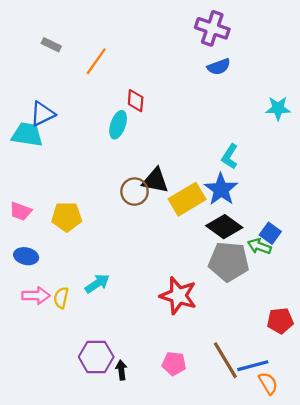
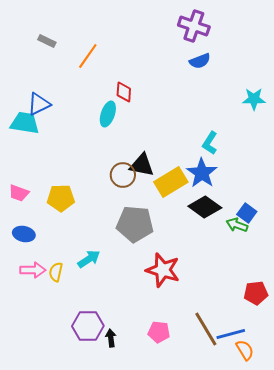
gray pentagon: (229, 262) -> (135, 224), moved

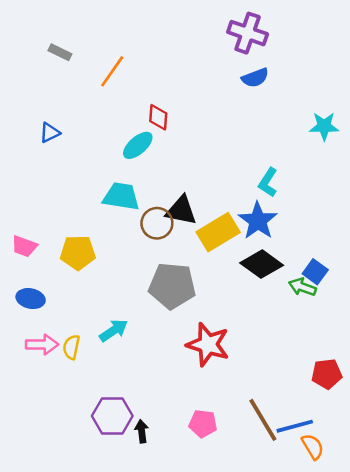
blue triangle: (39, 104) -> (50, 133), size x0.7
cyan ellipse: (108, 114) -> (138, 145), turned 30
cyan trapezoid: (25, 123) -> (121, 196), moved

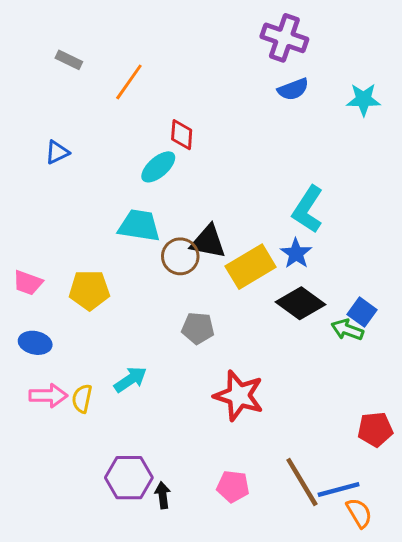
cyan star: (324, 126) -> (363, 100), moved
cyan L-shape: (268, 182) -> (308, 209), size x1.4
blue star: (258, 221) -> (296, 253), size x0.7
gray pentagon: (172, 286) -> (198, 328), size x0.6

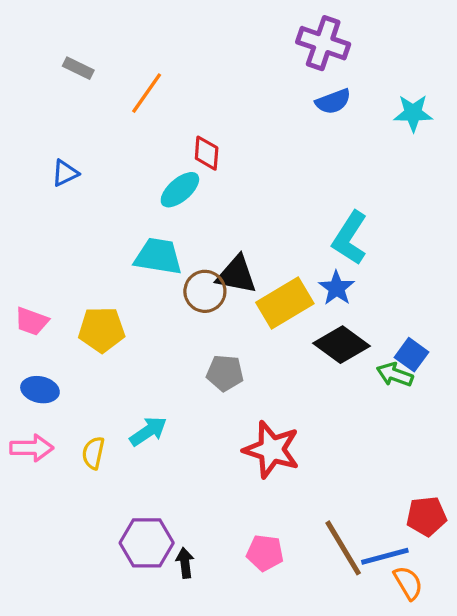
pink arrow: (48, 396) -> (32, 448), moved
red pentagon: (375, 429) -> (426, 516), moved

